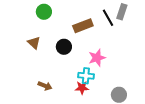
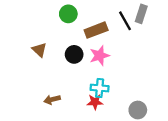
green circle: (44, 12) -> (68, 14), moved
pink star: (97, 58) -> (100, 56), moved
brown arrow: (45, 86) -> (52, 100), turned 144

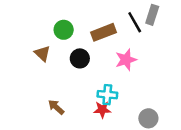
green circle: (68, 14) -> (64, 30), moved
pink star: (100, 56) -> (126, 60), moved
brown arrow: (52, 100) -> (56, 107), turned 56

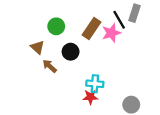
brown rectangle: (104, 32) -> (92, 29), turned -35
pink star: (126, 60) -> (111, 33), moved
brown arrow: (56, 107) -> (50, 66), moved

